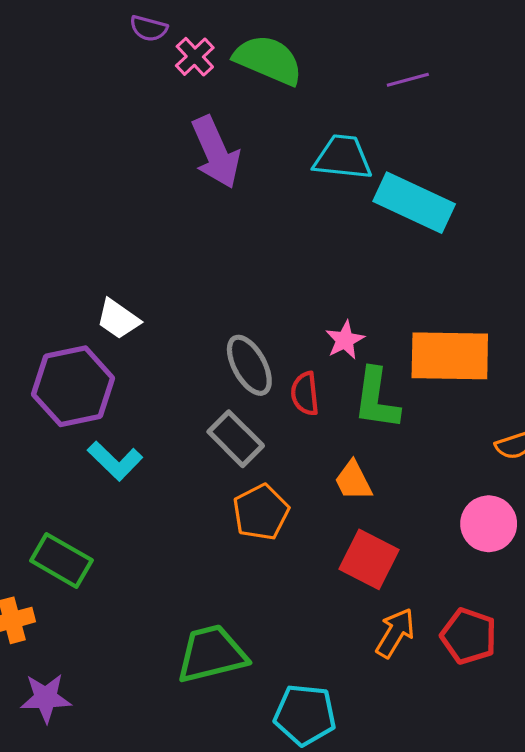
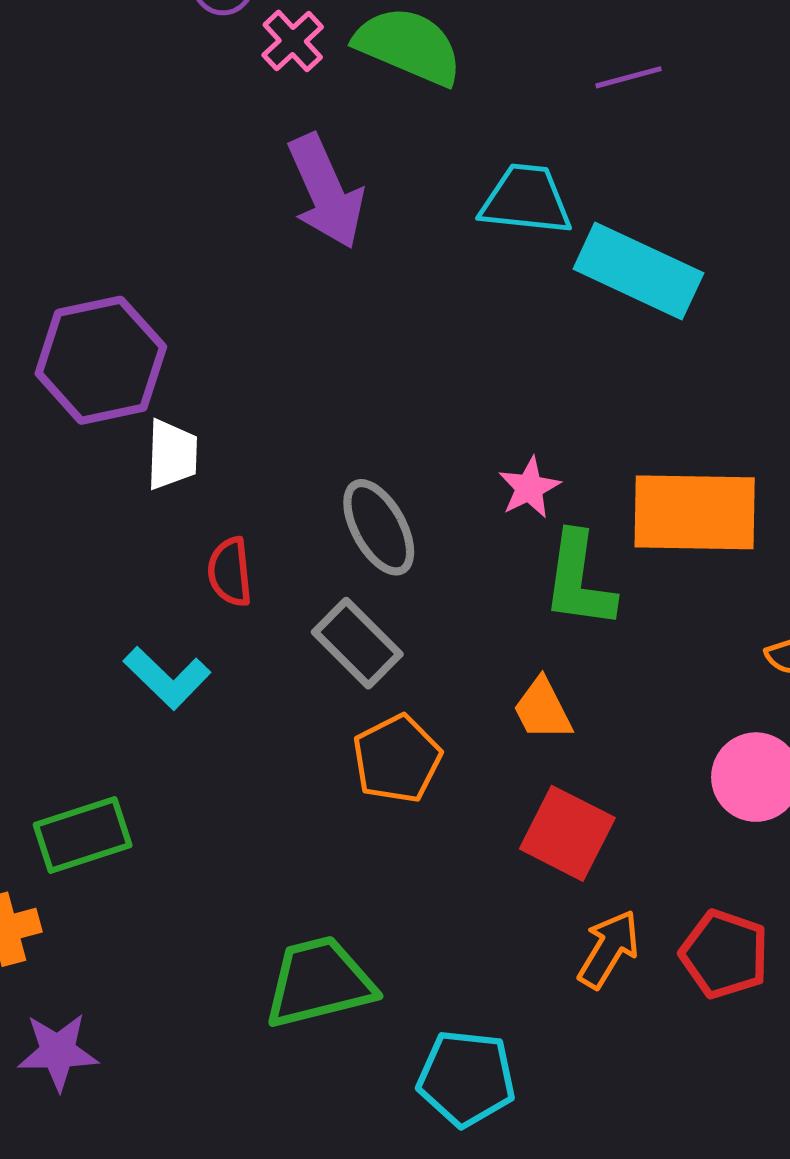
white trapezoid: (118, 319) -> (172, 455), turned -123
purple hexagon: (73, 386) -> (101, 360), moved
red semicircle: (305, 394) -> (230, 572), moved
green rectangle: (61, 560) -> (83, 835), turned -48

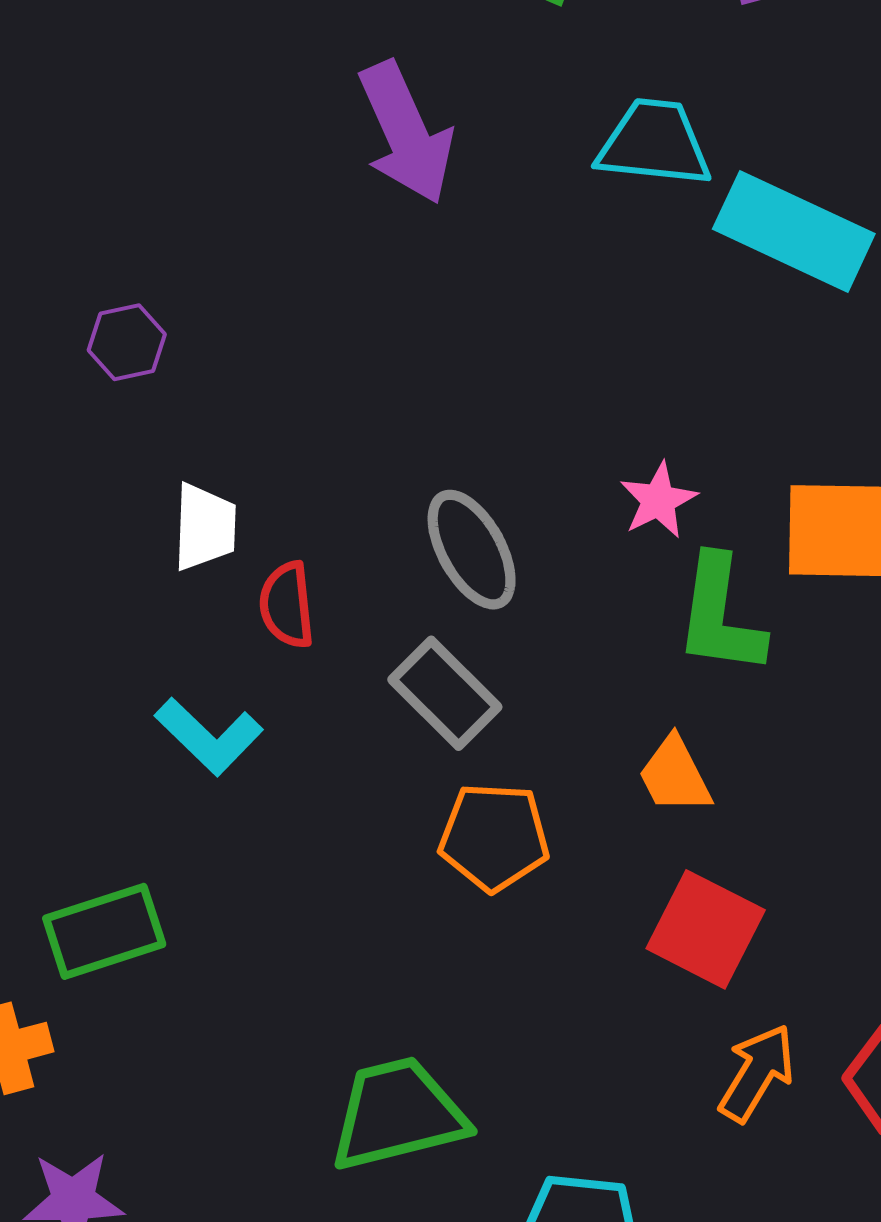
purple hexagon: (101, 360) -> (127, 342), size x0.5
white trapezoid: (172, 455) -> (205, 527), moved
orange pentagon: (397, 759) -> (494, 837), turned 30

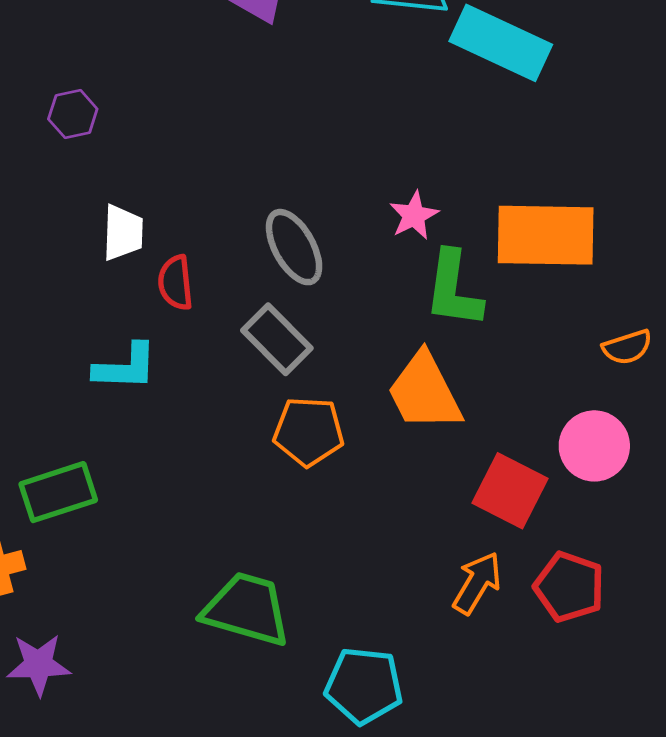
cyan L-shape: (209, 736) -> (125, 367), turned -42
orange trapezoid: (675, 775) -> (424, 392), size x1.6
red square: (706, 929) -> (510, 491), moved
green trapezoid: (398, 1114) -> (247, 609), turned 30

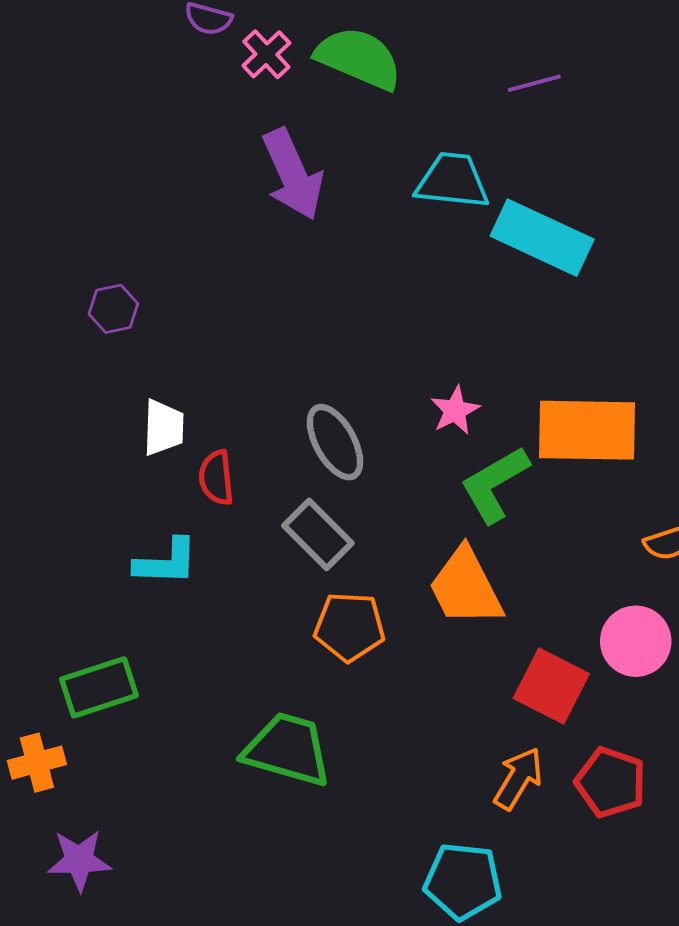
green L-shape: (453, 289) -> (495, 484), turned 52
green trapezoid: (247, 609) -> (288, 749), moved
cyan pentagon: (364, 686) -> (463, 881), moved

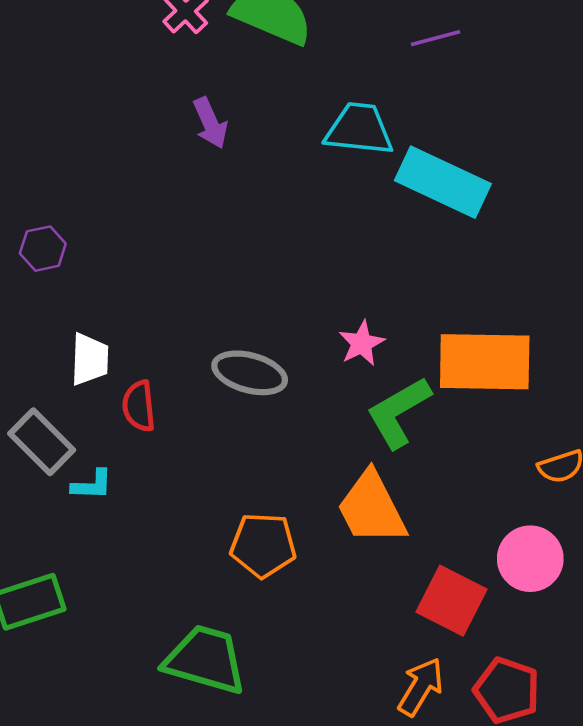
purple arrow: (293, 174) -> (210, 123), size x0.6
gray ellipse: (335, 442) -> (250, 373), turned -46
gray rectangle: (318, 534) -> (42, 442), moved
cyan L-shape: (166, 562) -> (92, 485), size x0.7

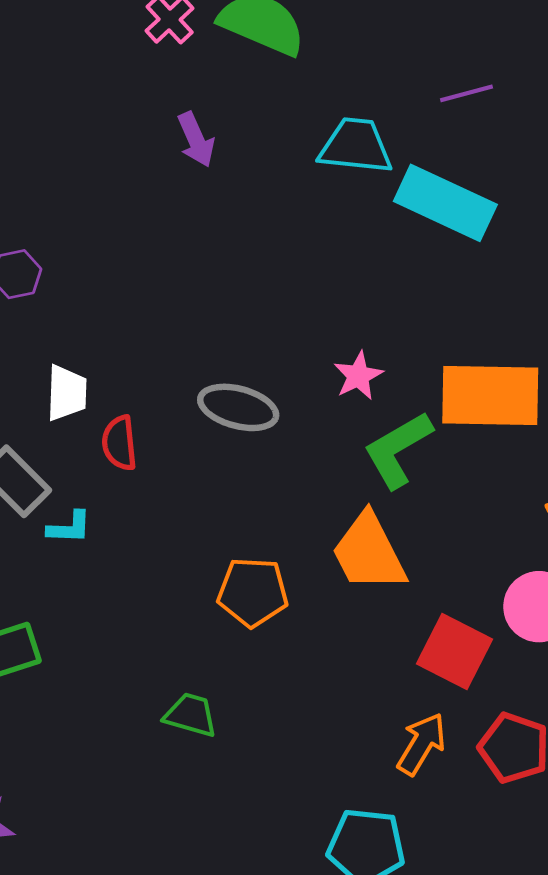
purple line: (435, 38) -> (466, 93), moved
green trapezoid: (205, 660) -> (191, 715), size x0.6

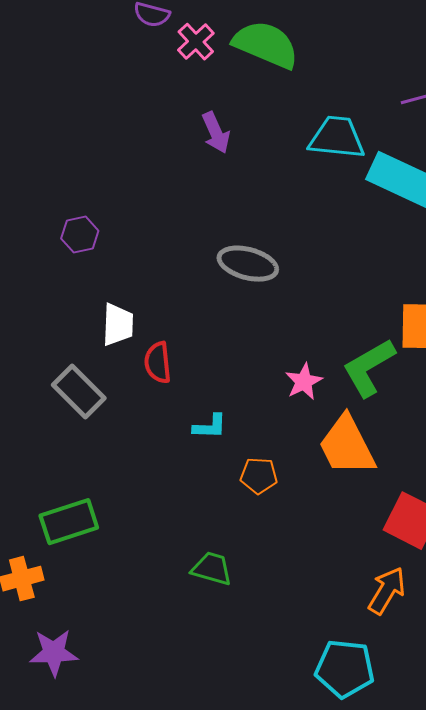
pink star: (358, 376) -> (304, 382), moved
gray ellipse: (238, 407) -> (248, 264), moved
cyan L-shape: (69, 527) -> (210, 427), moved
orange pentagon: (253, 592) -> (259, 476), size x0.7

